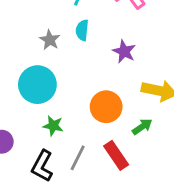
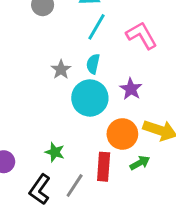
cyan circle: (37, 85) -> (90, 98), moved
orange circle: (106, 107) -> (122, 134), moved
red rectangle: (116, 155) -> (104, 167), moved, turned 32

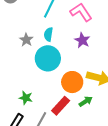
purple star: (131, 89) -> (82, 40), moved
red rectangle: (104, 167) -> (61, 106), turned 42

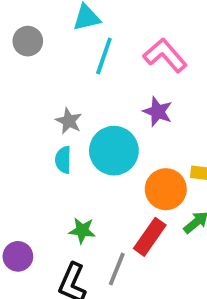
cyan semicircle: (48, 34) -> (63, 160), moved
purple star: (82, 40) -> (158, 112), moved

